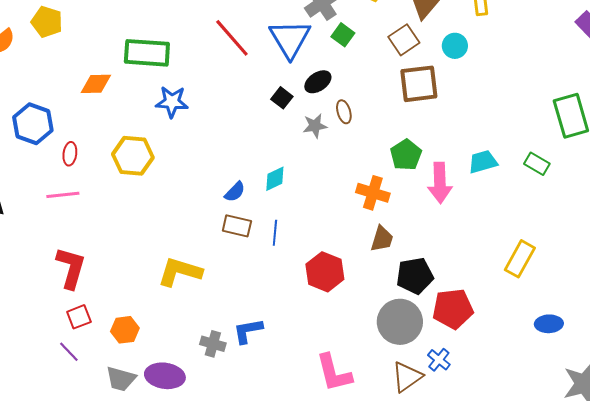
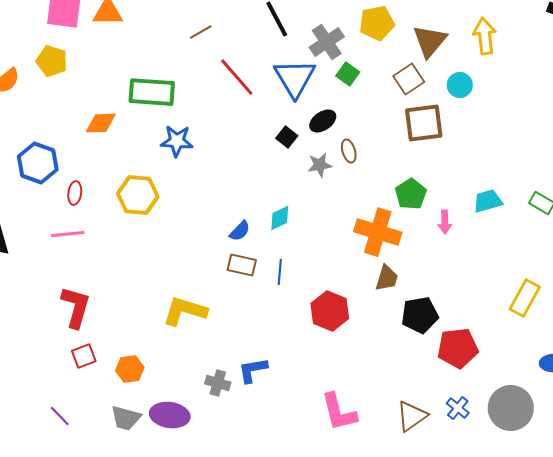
pink arrow: (440, 183) -> (445, 222), size x0.6
orange cross: (373, 193) -> (378, 232), size x1.4
gray circle: (400, 322) -> (511, 408), moved
purple line: (69, 352) -> (60, 416), moved
blue cross: (439, 360) -> (458, 408), moved

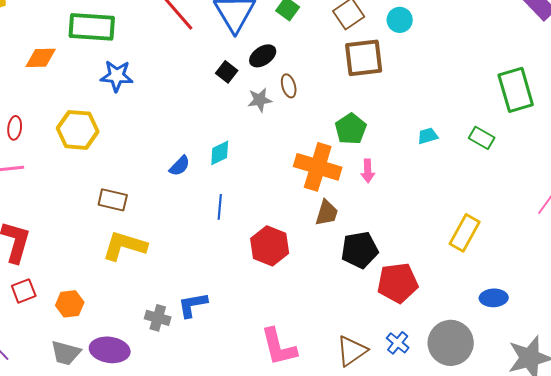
cyan trapezoid: (488, 201) -> (428, 136), size x0.7
pink arrow: (445, 222) -> (368, 171), moved
brown rectangle: (242, 265) -> (113, 200), moved

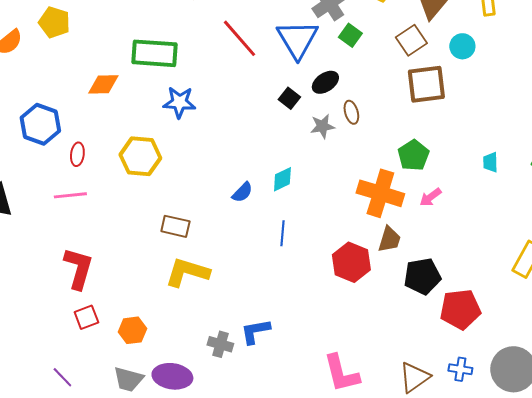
cyan trapezoid: (428, 136) -> (490, 162), turned -75
pink arrow: (368, 171) -> (430, 197), turned 55
red hexagon: (270, 246) -> (351, 262), moved
blue cross: (398, 343) -> (460, 369), turned -30

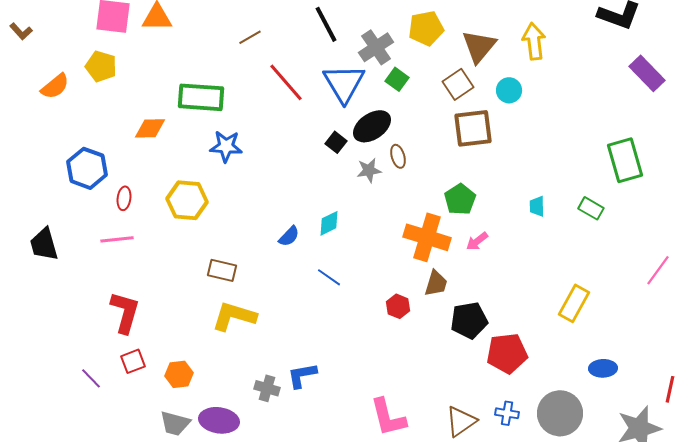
black ellipse: (325, 82) -> (372, 126), size x1.4
blue line: (282, 233) -> (329, 277), turned -60
red hexagon: (351, 262) -> (398, 306), size x0.6
purple line: (62, 377) -> (91, 378), moved

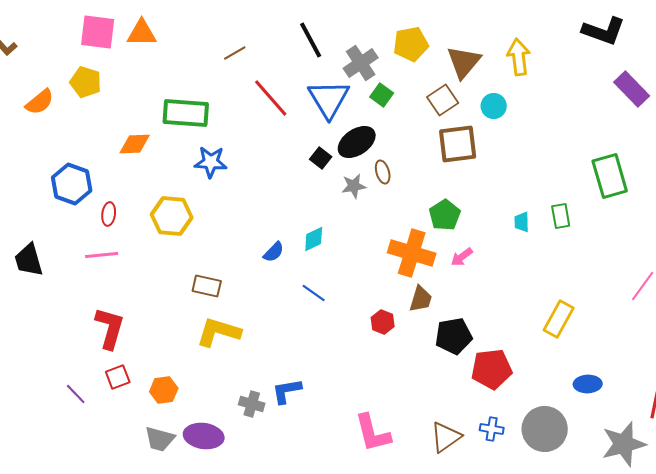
green rectangle: (591, 208) -> (561, 216), moved, turned 50

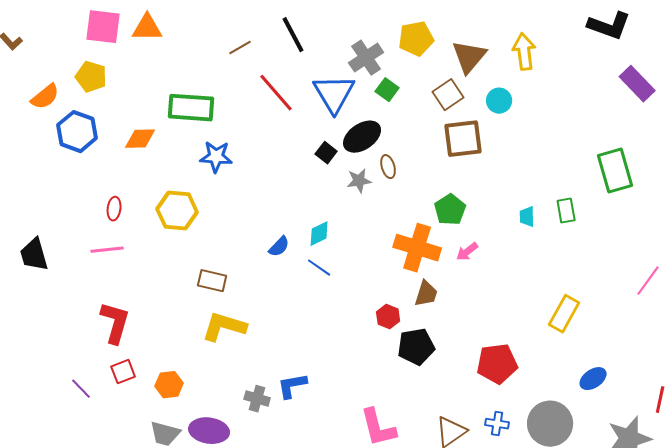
black line: (311, 40) -> (293, 35), moved
blue hexagon: (72, 184) -> (77, 132), moved
blue line: (314, 293) -> (319, 268), moved
black pentagon: (454, 336) -> (416, 347), moved
blue ellipse: (588, 384) -> (593, 379), turned -32

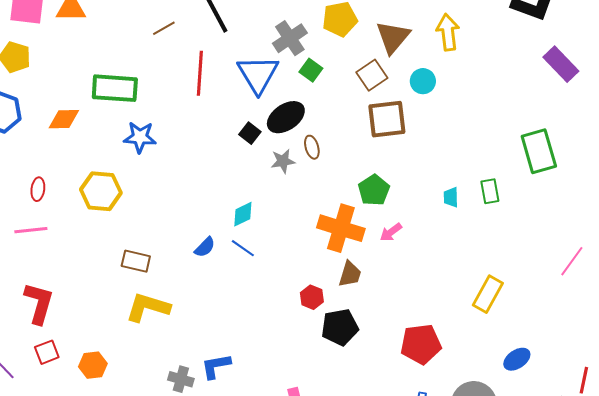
red line: (276, 93) -> (200, 73), turned 45
blue semicircle: (279, 247) -> (205, 247), moved

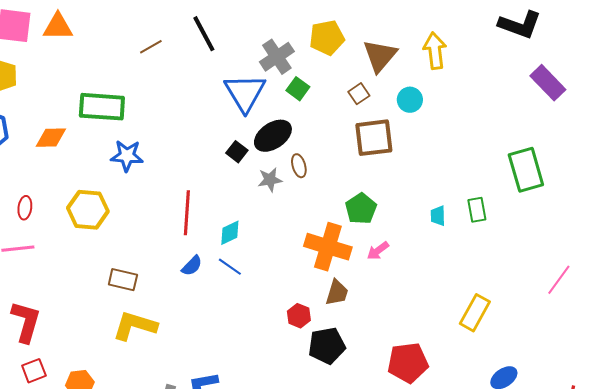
red line: (200, 73) -> (187, 213), moved
brown square: (372, 75) -> (359, 94), size x0.7

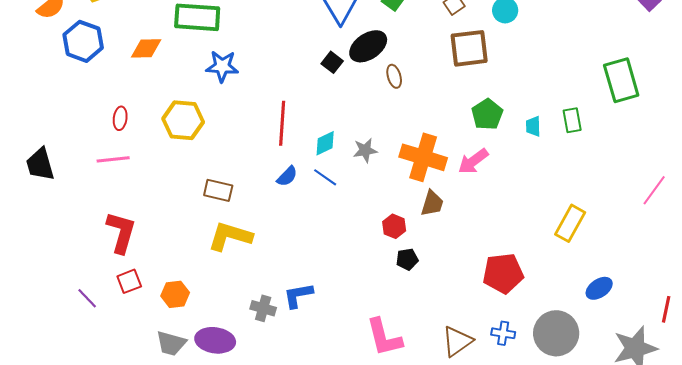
gray star: (270, 180) -> (365, 150), moved
green pentagon: (361, 209) -> (487, 114), moved
pink arrow: (378, 251) -> (473, 161), size x1.4
black pentagon: (327, 346) -> (407, 259), moved, size x0.6

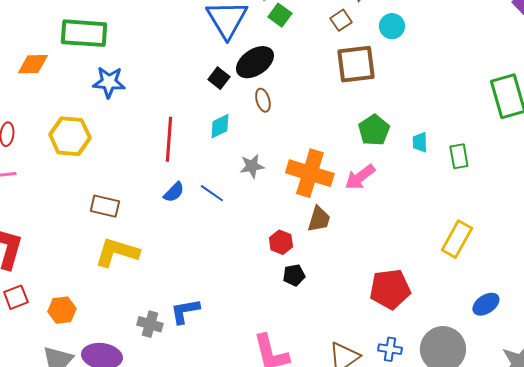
brown ellipse: (394, 76) -> (263, 100), moved
green rectangle: (572, 120) -> (459, 156), moved
cyan diamond: (325, 143) -> (220, 126), moved

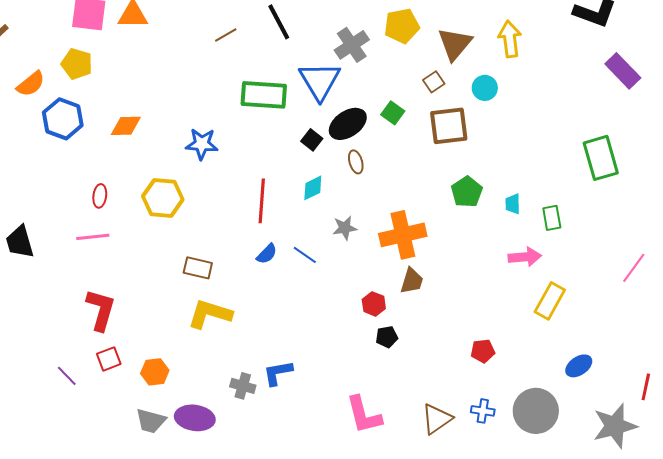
green square: (280, 15) -> (393, 113), moved
green rectangle: (84, 33) -> (264, 95), moved
orange cross: (310, 173) -> (403, 235), turned -30
pink arrow: (360, 177) -> (525, 257), moved, turned -148
red pentagon: (390, 289) -> (483, 351), size x0.6

